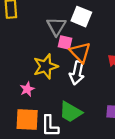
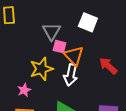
white square: (81, 17) -> (88, 22), moved

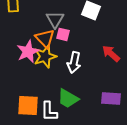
orange triangle: (74, 56) -> (45, 38), moved
pink star: (24, 90) -> (28, 51), moved, size x1.6

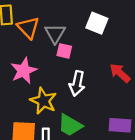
orange triangle: (45, 38) -> (28, 28), moved
yellow star: (45, 56) -> (43, 101), moved, turned -30

